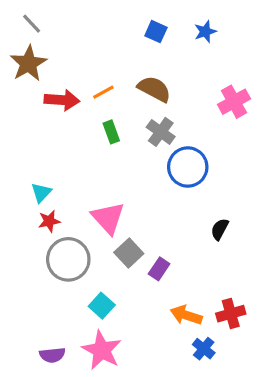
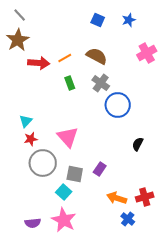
pink cross: (234, 102) -> (147, 53), moved
gray square: (129, 253) -> (75, 174), moved, turned -36

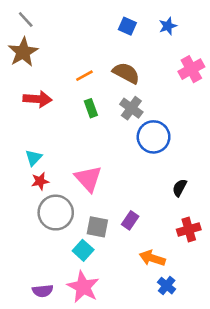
red arrow: (39, 63) -> (37, 99), moved
red cross: (145, 197) -> (189, 229), moved

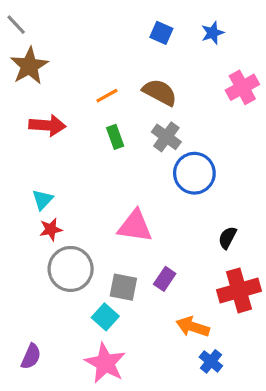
gray line: (26, 20) -> (16, 25), moved
pink triangle: (88, 179) -> (135, 226), moved, turned -40
red cross: (189, 229) -> (239, 290), size x1.4
purple semicircle: (43, 291) -> (31, 356), moved, turned -60

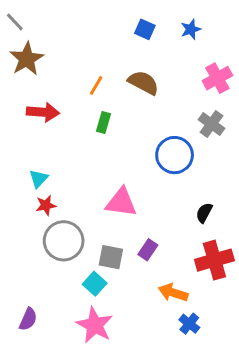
orange line: (107, 96) -> (96, 86), turned -30
green rectangle: (115, 137) -> (104, 122), turned 36
gray cross: (166, 137) -> (211, 124), moved

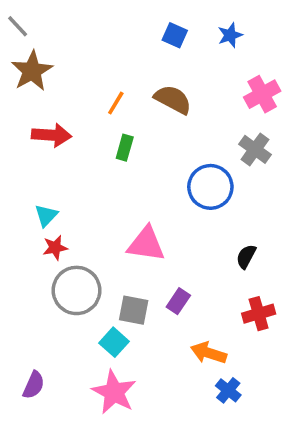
red cross: (214, 260) -> (259, 314), size x0.7

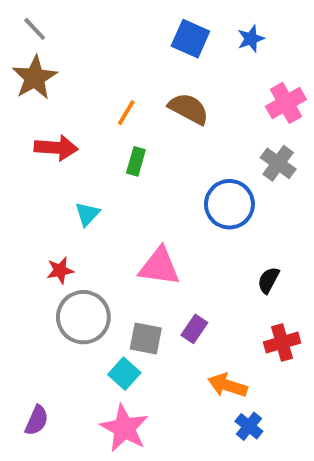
gray line: (18, 26) -> (35, 29), moved
blue square: (175, 35) -> (190, 39), size x1.4
cyan triangle: (46, 215) -> (87, 214), moved

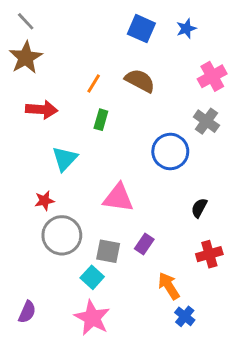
cyan triangle: (87, 214) -> (65, 159), size x1.4
orange arrow: (228, 385) -> (169, 286), turned 40

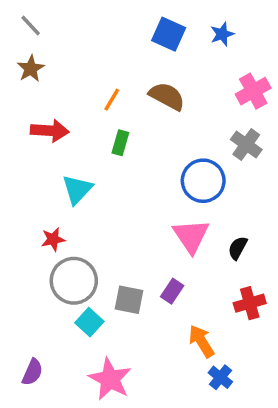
brown star: (26, 57) -> (31, 69), size x0.7
pink triangle: (118, 198) -> (191, 236), moved, turned 48
cyan square: (92, 277) -> (89, 322), moved

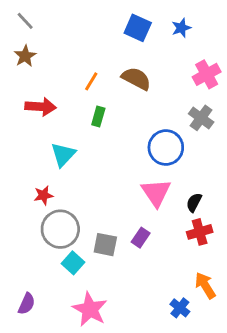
red cross: (250, 303) -> (200, 232), moved
orange arrow: (201, 341) -> (205, 285), moved

